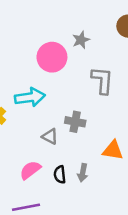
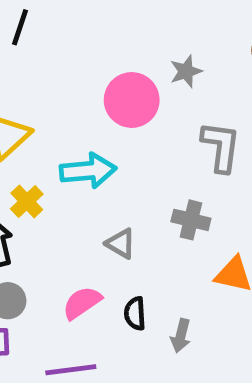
gray cross: (75, 122) -> (191, 220), moved
gray arrow: (83, 173) -> (181, 336), moved

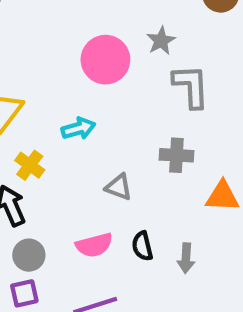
gray star: (186, 71) -> (161, 41), moved
cyan arrow: (88, 171) -> (78, 128), size x0.7
pink semicircle: (82, 303) -> (94, 245), turned -150

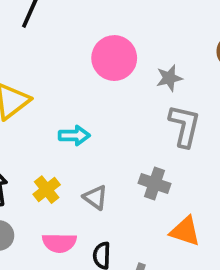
pink circle: (105, 60) -> (114, 58), moved
yellow cross: (30, 165) -> (47, 190), moved

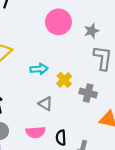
yellow cross: (47, 190) -> (64, 80), moved
gray triangle: (95, 197) -> (45, 104), moved

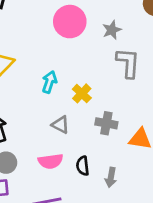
cyan arrow: (39, 69) -> (49, 82), turned -63
gray cross: (88, 93) -> (106, 123), moved

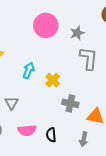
gray triangle: (60, 125) -> (11, 103), moved, turned 32
gray arrow: (111, 177) -> (84, 139), moved

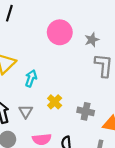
cyan arrow: (29, 70) -> (31, 78), moved
yellow cross: (53, 80) -> (55, 102), moved

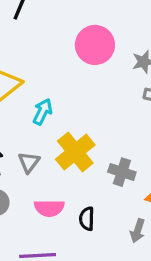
yellow cross: (55, 102) -> (75, 152), size x1.6

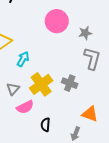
gray cross: (122, 172) -> (70, 83), moved
pink semicircle: (49, 208) -> (25, 107), moved, turned -30

